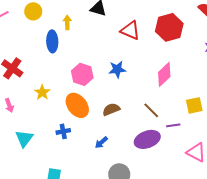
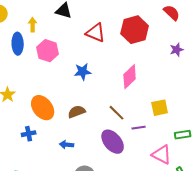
pink hexagon: (82, 74) -> (48, 51), moved
purple ellipse: (147, 139) -> (113, 142), turned 70
blue arrow: (101, 142) -> (67, 145), turned 48

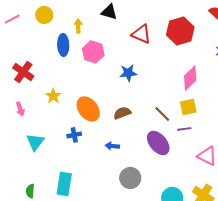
pink diamond: (130, 77) -> (190, 78), moved
yellow square: (160, 108) -> (188, 107), moved

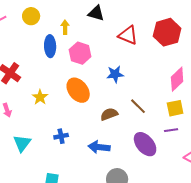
orange ellipse: (88, 109) -> (78, 90), moved
brown line: (162, 114) -> (138, 106), moved
blue arrow: (112, 146) -> (99, 147), size x1.5

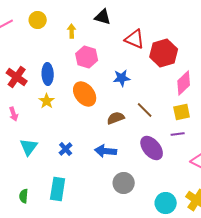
red hexagon: (167, 32) -> (164, 53), moved
blue ellipse: (50, 46) -> (48, 74), moved
blue cross: (61, 136) -> (66, 149), moved, turned -32

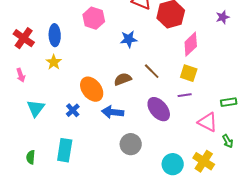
orange ellipse: (85, 94) -> (92, 89), moved
yellow square: (182, 112) -> (189, 73), turned 30

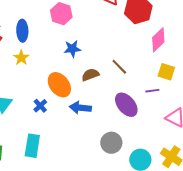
blue star: (129, 39) -> (72, 49), moved
yellow square: (189, 73) -> (166, 72), moved
gray circle: (131, 144) -> (111, 143), moved

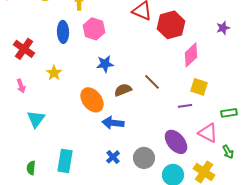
blue ellipse: (22, 31) -> (63, 32), moved
purple ellipse: (126, 105) -> (176, 142), moved
blue cross: (40, 106) -> (113, 157), moved

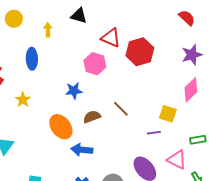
purple star: (223, 28) -> (192, 55), size x1.5
pink hexagon: (94, 29) -> (95, 64), moved
pink diamond: (191, 55) -> (191, 90), moved

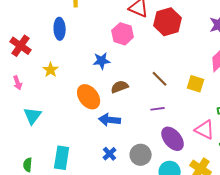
brown line: (121, 109) -> (160, 79), moved
purple line: (154, 133) -> (158, 109), moved

